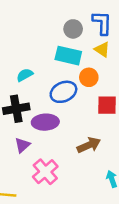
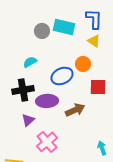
gray circle: (73, 29) -> (42, 31), moved
cyan rectangle: (68, 56) -> (64, 27), moved
brown arrow: (89, 145) -> (75, 110), moved

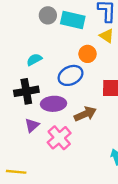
gray circle: (42, 31) -> (48, 15), moved
orange circle: (83, 64) -> (88, 54), moved
pink cross: (47, 142) -> (59, 138), moved

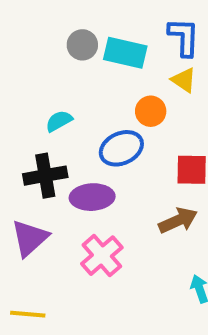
brown arrow: (85, 114) -> (178, 220), moved
purple triangle: (32, 125) -> (30, 238), moved, size x1.5

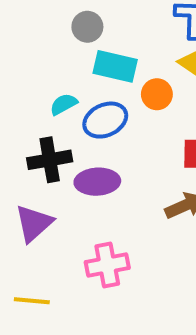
cyan rectangle: (125, 53) -> (115, 66), moved
blue ellipse: (121, 148) -> (105, 120), moved
pink cross: (102, 256) -> (107, 265), moved, turned 30

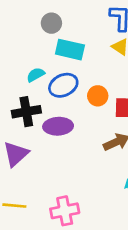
orange circle: (157, 94) -> (98, 96), moved
pink cross: (107, 265) -> (65, 211), moved

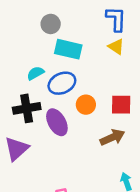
orange circle: (98, 96) -> (86, 105), moved
purple ellipse: (58, 126) -> (57, 122), turned 64

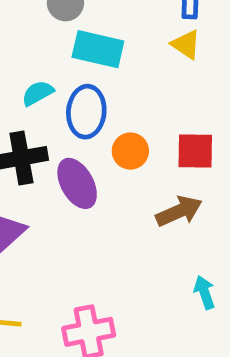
blue ellipse: (62, 83) -> (86, 112), turned -60

